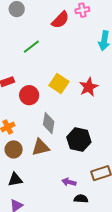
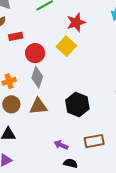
red star: (89, 87) -> (76, 22), moved
gray diamond: (49, 123) -> (37, 77), moved

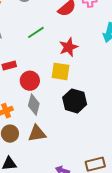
yellow square: (66, 46) -> (60, 71), turned -30
black hexagon: (77, 105) -> (75, 101), moved

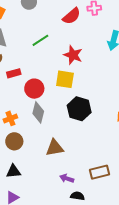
red star: (69, 47) -> (73, 55), turned -30
brown triangle: (37, 133) -> (55, 148), moved

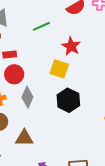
red circle: (34, 89) -> (14, 74), moved
brown triangle: (55, 148) -> (24, 138), moved

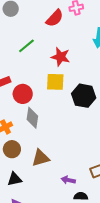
red circle: (14, 74) -> (23, 94), moved
black hexagon: (68, 100) -> (84, 96), moved

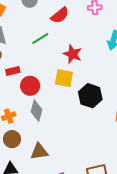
red semicircle: (55, 18) -> (60, 15), moved

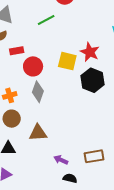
red star: (73, 54) -> (90, 52), moved

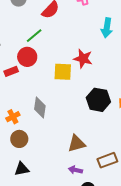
red circle: (33, 66) -> (27, 57), moved
black hexagon: (92, 80) -> (98, 100), moved
brown triangle: (38, 133) -> (77, 144), moved

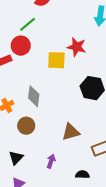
brown circle: (19, 139) -> (26, 126), moved
black triangle: (22, 169) -> (16, 158), turned -35
purple arrow: (75, 170) -> (51, 161), moved, turned 96

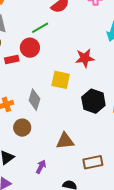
red star: (77, 47) -> (85, 58), turned -30
yellow square: (56, 60) -> (61, 80), moved

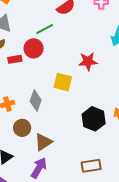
black hexagon: (93, 101) -> (94, 119), moved
brown triangle: (65, 141) -> (43, 142), moved, turned -30
purple arrow: (41, 167) -> (39, 168), size x1.5

